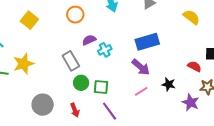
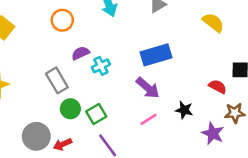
green square: (101, 87) -> (96, 114), turned -35
gray circle: (43, 105) -> (36, 136), moved
red arrow: (75, 110) -> (63, 144), turned 88

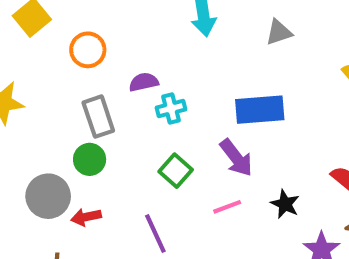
orange circle: (62, 20) -> (88, 50), moved
green circle: (70, 109) -> (90, 159), moved
green square: (96, 114) -> (176, 171), moved, turned -30

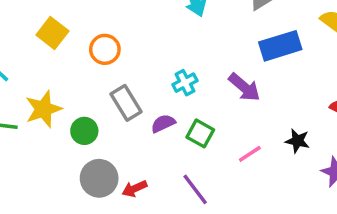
purple semicircle: (144, 82) -> (163, 123), moved
blue rectangle: (260, 110) -> (280, 46), moved
purple arrow: (236, 158) -> (244, 87), moved
green circle: (90, 159) -> (84, 131), moved

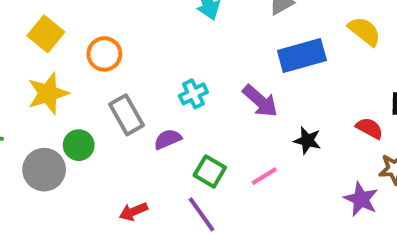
yellow star: (43, 109) -> (48, 93), moved
green square: (200, 133) -> (210, 171), moved
black star: (297, 141) -> (307, 140), moved
gray circle: (99, 178) -> (44, 170), moved

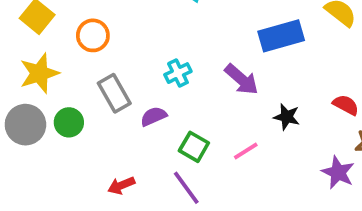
gray circle: (44, 170) -> (25, 125), moved

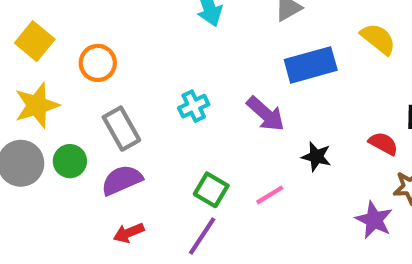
purple semicircle: (154, 116) -> (122, 180), moved, size x1.4
purple line: (186, 188) -> (202, 236), turned 69

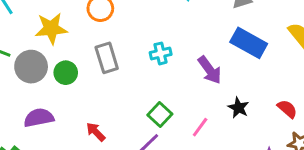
blue rectangle: (311, 65) -> (249, 43), turned 32
purple semicircle: (122, 180) -> (39, 118), moved
pink line: (270, 195) -> (200, 127), turned -35
red arrow: (129, 233) -> (96, 132), turned 55

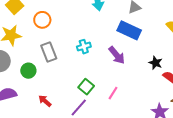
blue rectangle: (249, 43) -> (129, 30), moved
green circle: (66, 73) -> (28, 71), moved
black star: (238, 108) -> (156, 63), moved

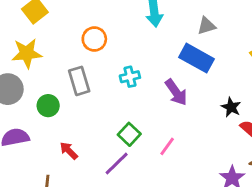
orange circle: (42, 20) -> (94, 39), moved

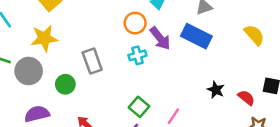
orange circle: (94, 39) -> (135, 23), moved
purple arrow: (176, 92) -> (160, 38), moved
black star: (231, 107) -> (216, 90), moved

